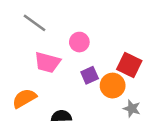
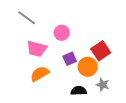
red square: (129, 65) -> (101, 51), turned 30
orange semicircle: (24, 98) -> (40, 74), moved
black semicircle: (61, 116) -> (79, 91), moved

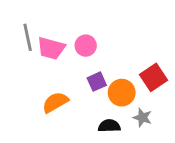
gray line: (27, 18) -> (28, 37), moved, turned 42
pink trapezoid: (37, 49) -> (51, 48), moved
red square: (101, 51) -> (153, 77), moved

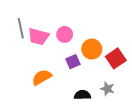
orange circle: (122, 93) -> (92, 49), moved

